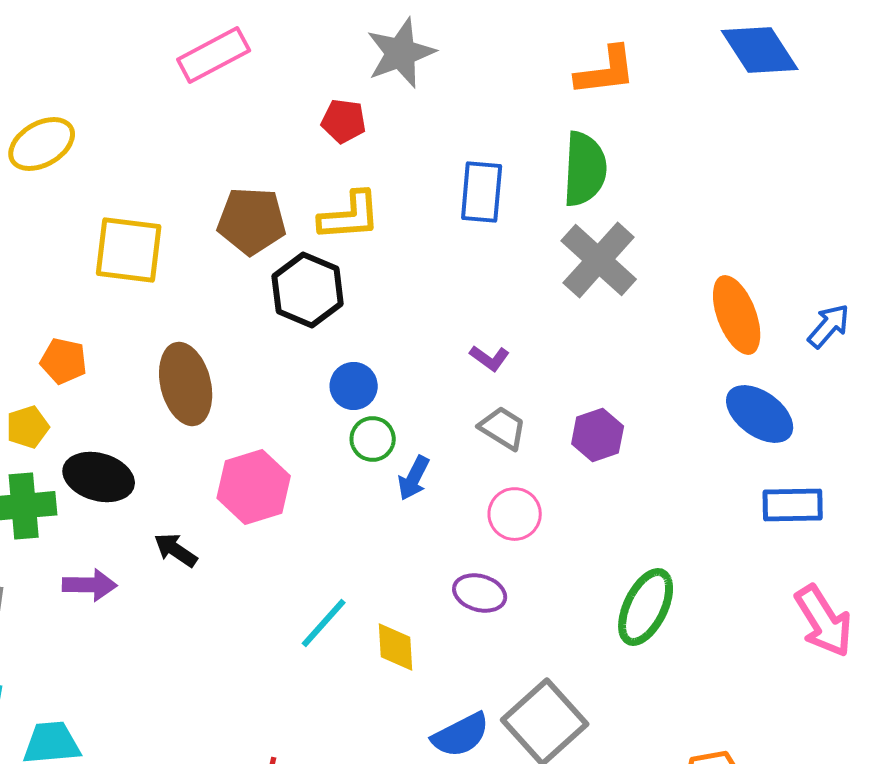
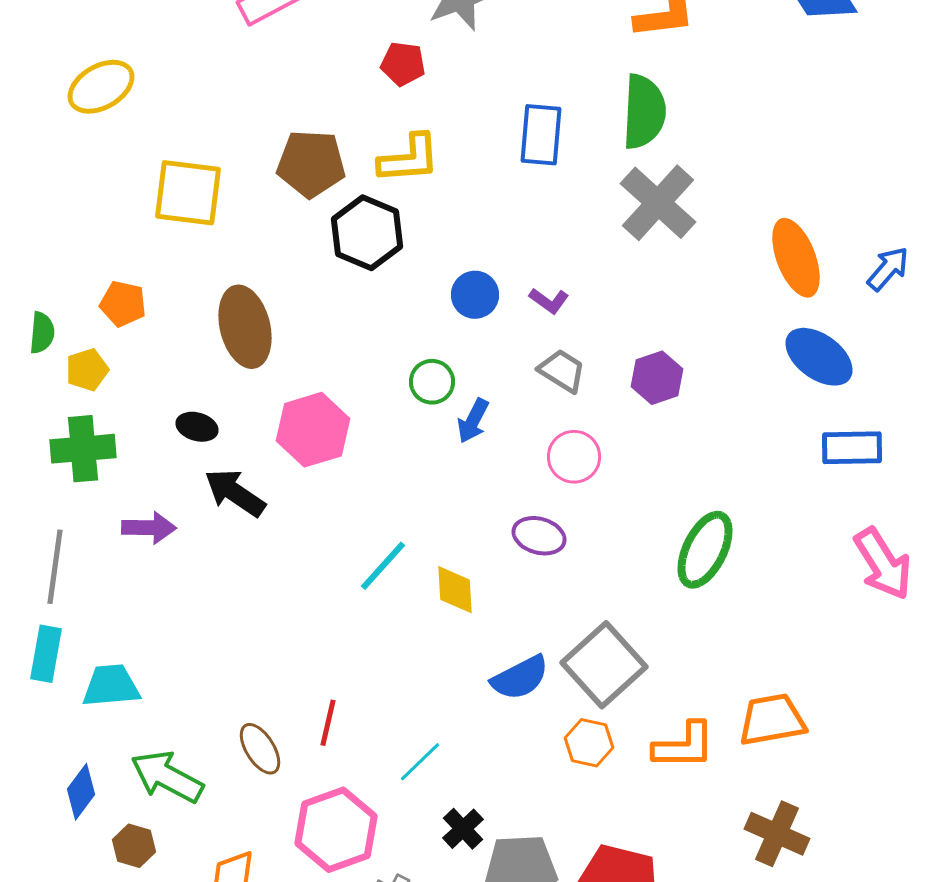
blue circle: (354, 386) -> (475, 295), moved
black ellipse: (99, 477) -> (197, 427), moved, size x0.6
black arrow: (176, 550) -> (235, 493), size x1.4

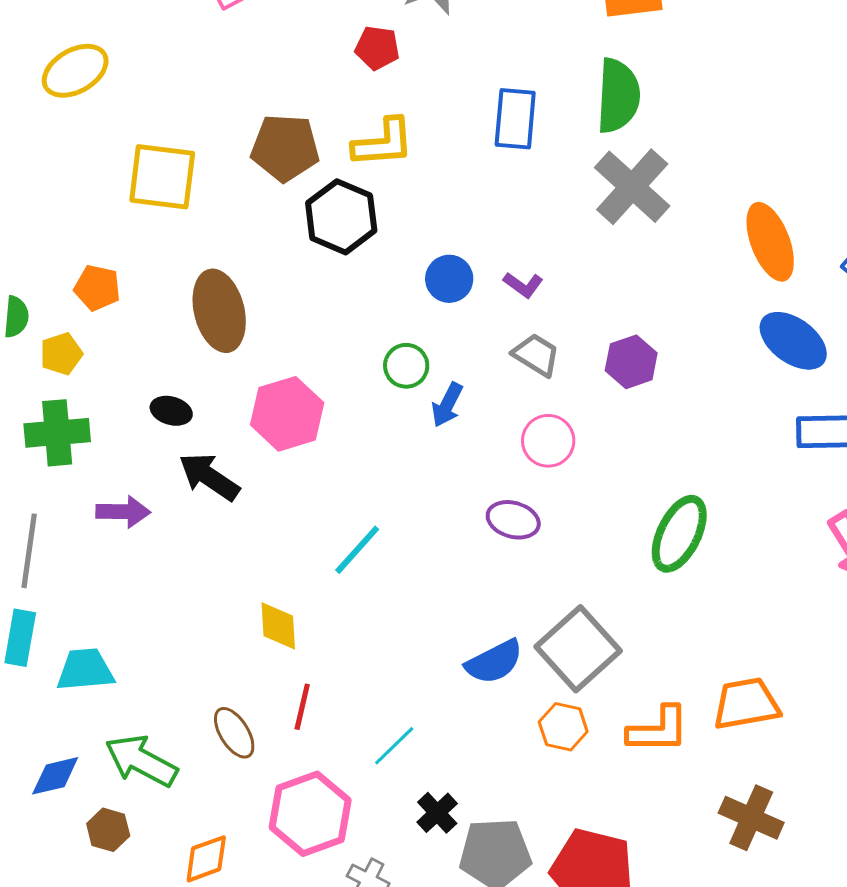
yellow diamond: (455, 590) -> (278, 626), moved
blue diamond: (81, 792) -> (55, 776), turned 40

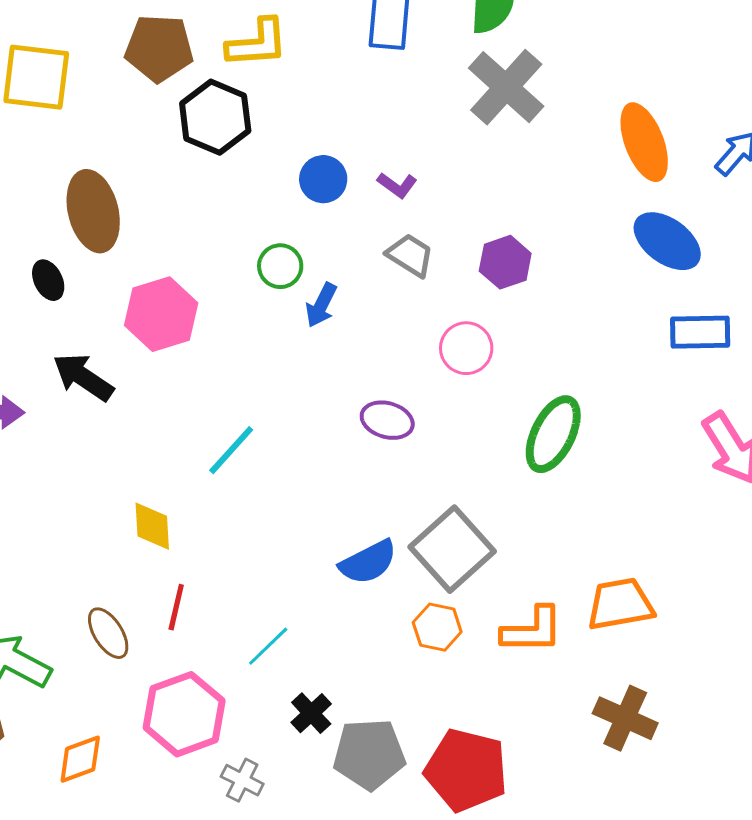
black ellipse: (171, 411) -> (48, 280), moved, turned 48
pink circle: (548, 441) -> (466, 348), moved

